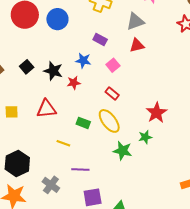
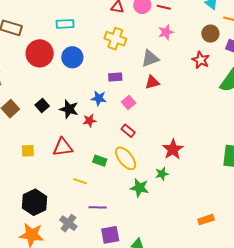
purple rectangle: (100, 39) -> (115, 77), turned -32

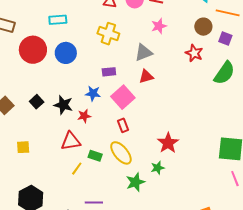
pink square: (129, 102) -> (123, 97), size x1.6
red rectangle: (128, 131) -> (123, 125), turned 32
red triangle: (63, 147) -> (71, 141), moved
yellow line: (80, 181) -> (77, 169), moved, turned -72
green star: (139, 188) -> (135, 182), turned -30

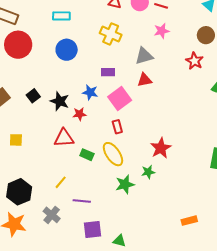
red circle: (33, 50) -> (18, 45), moved
yellow line: (77, 169) -> (61, 182), moved

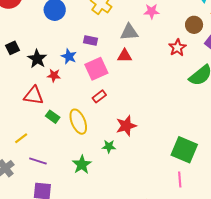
red rectangle: (117, 127) -> (99, 96), moved, turned 56
green star: (125, 184) -> (82, 165), moved, turned -30

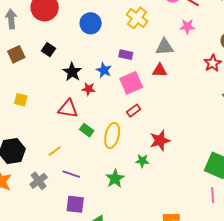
black square: (13, 48) -> (49, 50), moved, turned -32
yellow ellipse: (78, 122) -> (112, 135), turned 35

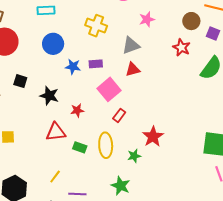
blue star: (104, 70) -> (73, 67), moved
red star: (89, 89) -> (77, 110), moved
green star: (142, 161) -> (134, 156), moved

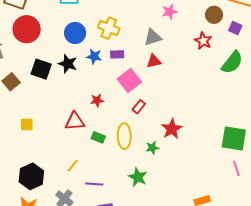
yellow cross: (96, 26) -> (109, 28), moved
black square: (20, 81) -> (41, 69), size x1.5
black star: (49, 96) -> (68, 64), moved

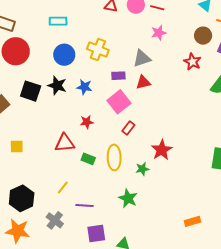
purple rectangle: (117, 54) -> (118, 76), moved
blue star: (94, 56) -> (84, 87), moved

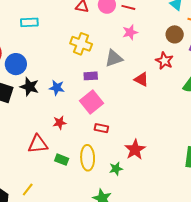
yellow cross: (98, 50) -> (81, 44), moved
blue circle: (64, 55) -> (16, 64), moved
red triangle: (143, 82) -> (141, 79), moved, turned 42
red rectangle: (128, 128) -> (101, 128), turned 64
yellow line: (63, 187) -> (28, 190), moved

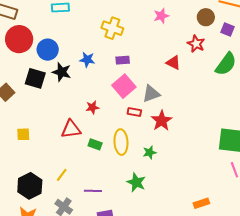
gray triangle: (114, 58) -> (151, 94), moved
blue star: (57, 88) -> (87, 60), moved
red star: (135, 150) -> (162, 121), moved

